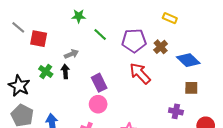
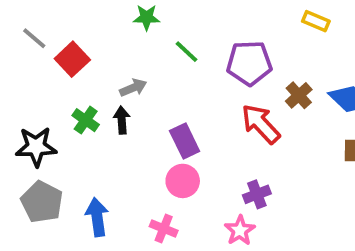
red square: (39, 39) -> (72, 59), turned 36
brown cross: (161, 47) -> (299, 95), moved
black star: (19, 86) -> (36, 147), turned -30
purple cross: (176, 111) -> (257, 194), moved, turned -32

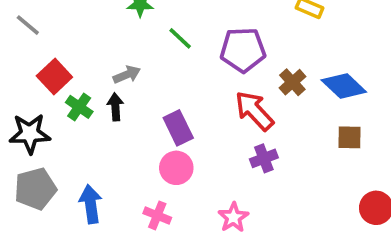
red square: (72, 59) -> (54, 76), moved
purple cross: (257, 194) -> (264, 158), moved
gray pentagon: (42, 202) -> (35, 189), turned 30

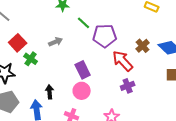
purple pentagon: (243, 50) -> (105, 36), moved
black arrow: (115, 107) -> (50, 92), moved

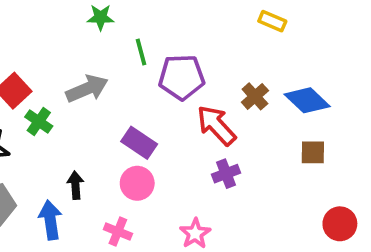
green line: (84, 23) -> (141, 52), turned 32
gray arrow: (56, 42) -> (87, 89), size x1.5
purple rectangle: (83, 70) -> (139, 143), turned -30

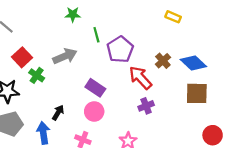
purple pentagon: (182, 77) -> (120, 49), turned -30
brown square: (313, 152) -> (197, 93), size x1.5
black arrow: (75, 185) -> (58, 113), turned 35

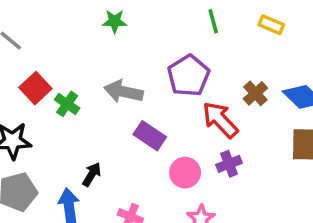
green line: (96, 35) -> (213, 21), moved
gray arrow: (65, 56) -> (123, 92), moved, turned -145
green cross: (37, 75) -> (67, 104), moved
pink circle: (94, 111) -> (185, 173), moved

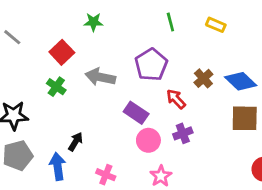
red square: (35, 88) -> (62, 52), moved
red arrow: (220, 120) -> (176, 99), size x0.7
purple rectangle: (150, 136) -> (136, 113), moved

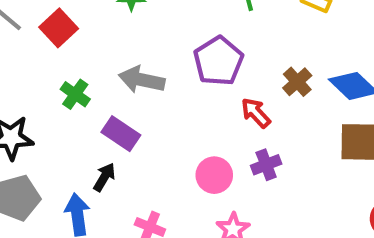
red square: (62, 52) -> (59, 28), moved
purple rectangle: (136, 113) -> (121, 134), moved

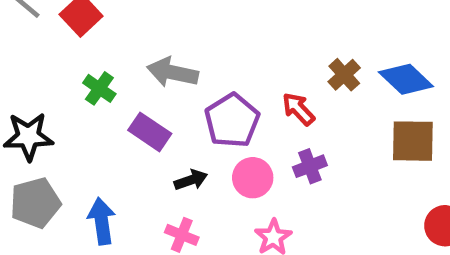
purple pentagon: (218, 61) -> (232, 120), moved
black arrow: (104, 177) -> (191, 180), moved, turned 40

